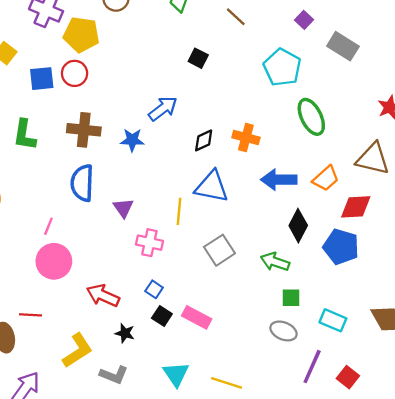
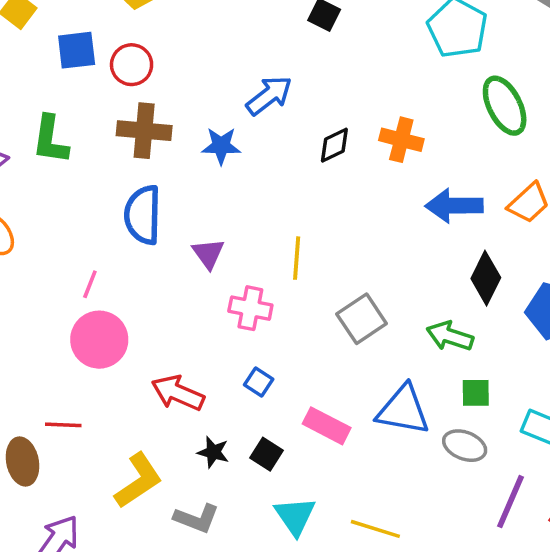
red circle: (75, 73) -> (132, 65), moved
blue triangle: (212, 187) -> (403, 410), moved
black square: (162, 316) -> (266, 454), moved

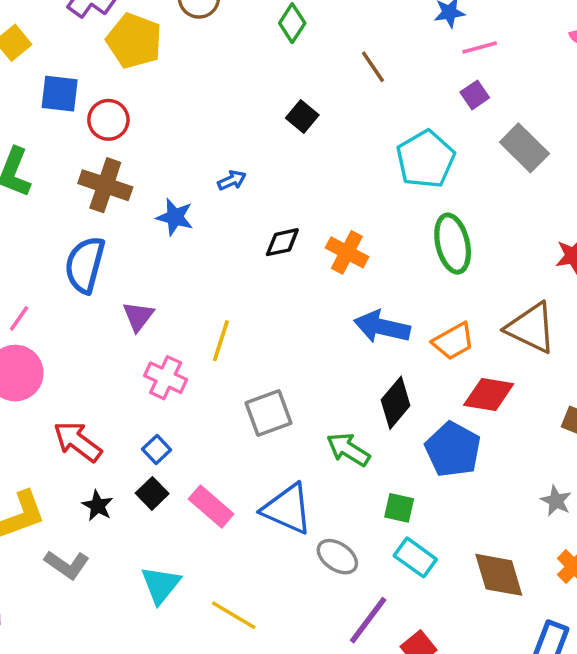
blue arrow: (269, 95) -> (232, 180), size x0.6
green square: (476, 393) -> (399, 508), moved
black square: (266, 454) -> (152, 493), moved

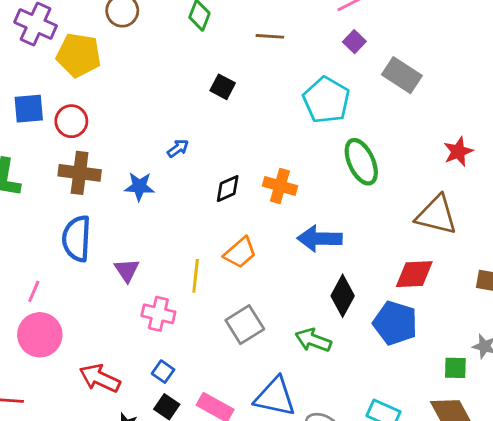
brown line: (373, 67) -> (270, 36), turned -40
orange trapezoid: (453, 341) -> (240, 253), moved
green square: (399, 508) -> (455, 368), moved

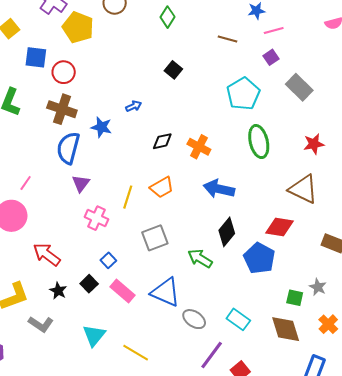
brown line: (270, 36) -> (228, 39), moved
red star: (458, 152) -> (314, 144), moved
blue semicircle: (77, 239) -> (68, 148), moved
pink line: (34, 291) -> (26, 183), moved
blue square: (163, 372) -> (108, 260), moved

